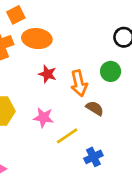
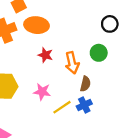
brown semicircle: (95, 108) -> (85, 84), turned 72
blue cross: (93, 157) -> (84, 105), moved

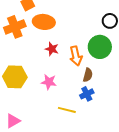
green circle: (99, 53) -> (100, 47), size x1.5
yellow line: (62, 107) -> (67, 110), moved, turned 48

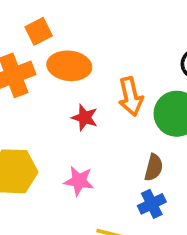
orange arrow: (76, 56) -> (131, 96), moved

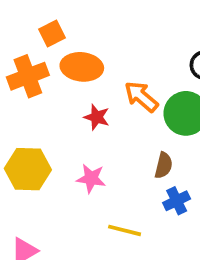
orange arrow: (131, 96) -> (141, 97), turned 144
blue cross: (152, 204) -> (177, 201), moved

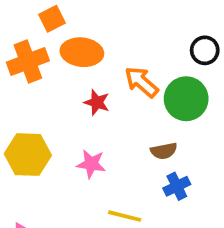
brown semicircle: (164, 165) -> (164, 151), turned 65

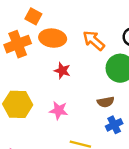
orange square: (52, 19) -> (33, 16), turned -35
orange arrow: (141, 82) -> (94, 40), moved

